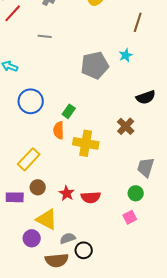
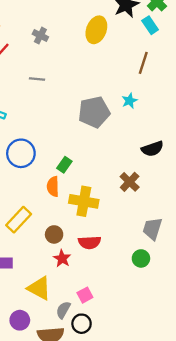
brown circle: (38, 187) -> (54, 234), moved
red semicircle: (91, 197) -> (90, 242), moved
pink square: (130, 217) -> (85, 295), moved
purple circle: (32, 238) -> (20, 320), moved
gray semicircle: (68, 238) -> (63, 310), turned -42

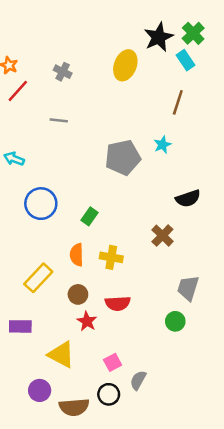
orange semicircle: (53, 186) -> (77, 255), moved
yellow cross: (84, 201) -> (111, 257), size x0.7
gray semicircle: (63, 310) -> (138, 380), moved

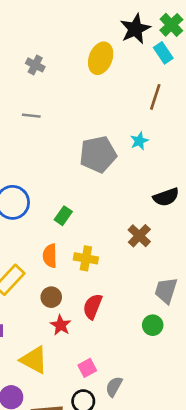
red semicircle: (118, 303) -> (93, 306), turned 115

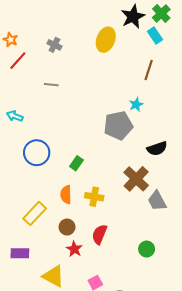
gray pentagon: (98, 154) -> (118, 125), moved
brown cross: (139, 236) -> (136, 179), size x1.4
gray trapezoid: (166, 290) -> (157, 201), moved, turned -45

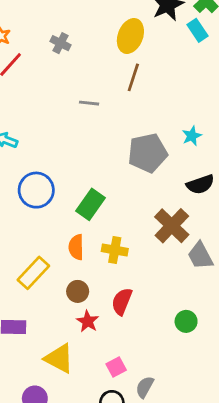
brown line: (149, 70) -> (133, 77), moved
gray line: (51, 85) -> (89, 103), moved
cyan star: (136, 105) -> (192, 136), moved
green rectangle: (76, 163) -> (90, 204), size x1.5

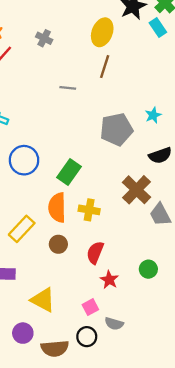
orange semicircle: (76, 247) -> (57, 208), size x1.4
red star: (88, 321) -> (109, 280), moved
gray semicircle: (145, 387) -> (114, 324), turned -102

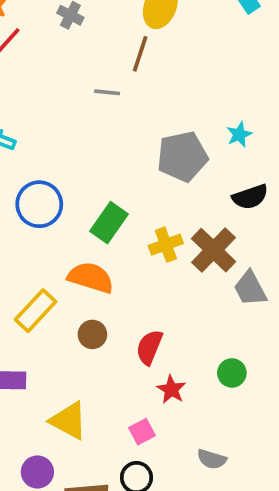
brown line: (105, 67) -> (140, 54), moved
orange semicircle: (57, 208) -> (91, 278), turned 108
yellow cross: (89, 210) -> (166, 245), moved, turned -30
gray semicircle: (114, 324) -> (212, 459), moved

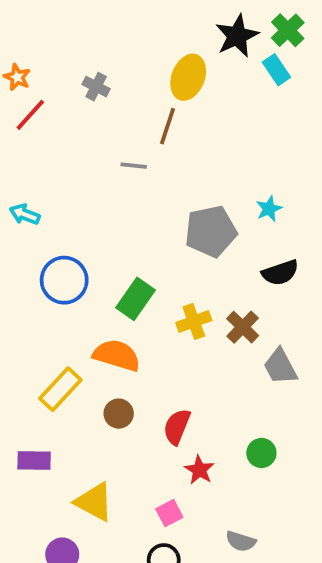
brown cross: (214, 250) -> (243, 327), size x0.7

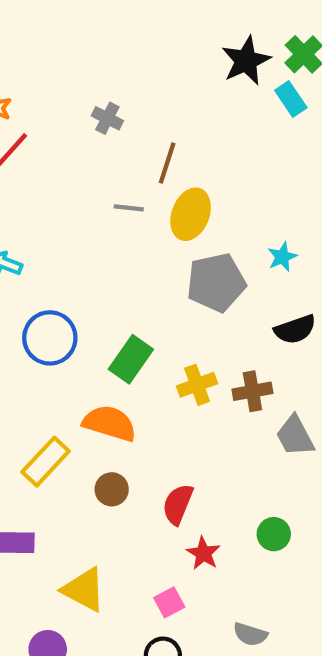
yellow ellipse: (188, 77) -> (191, 214), moved
gray cross: (96, 87) -> (107, 118), moved
brown cross: (243, 327) -> (252, 391), turned 36

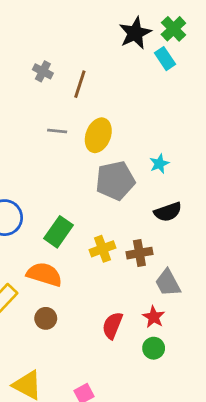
brown line: (167, 163) -> (80, 84), moved
red semicircle: (178, 504) -> (112, 325), moved
red star: (203, 553) -> (154, 317), moved

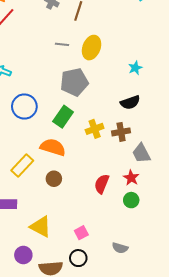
gray pentagon: (115, 181) -> (74, 82), moved
black semicircle: (168, 212) -> (130, 102), moved

